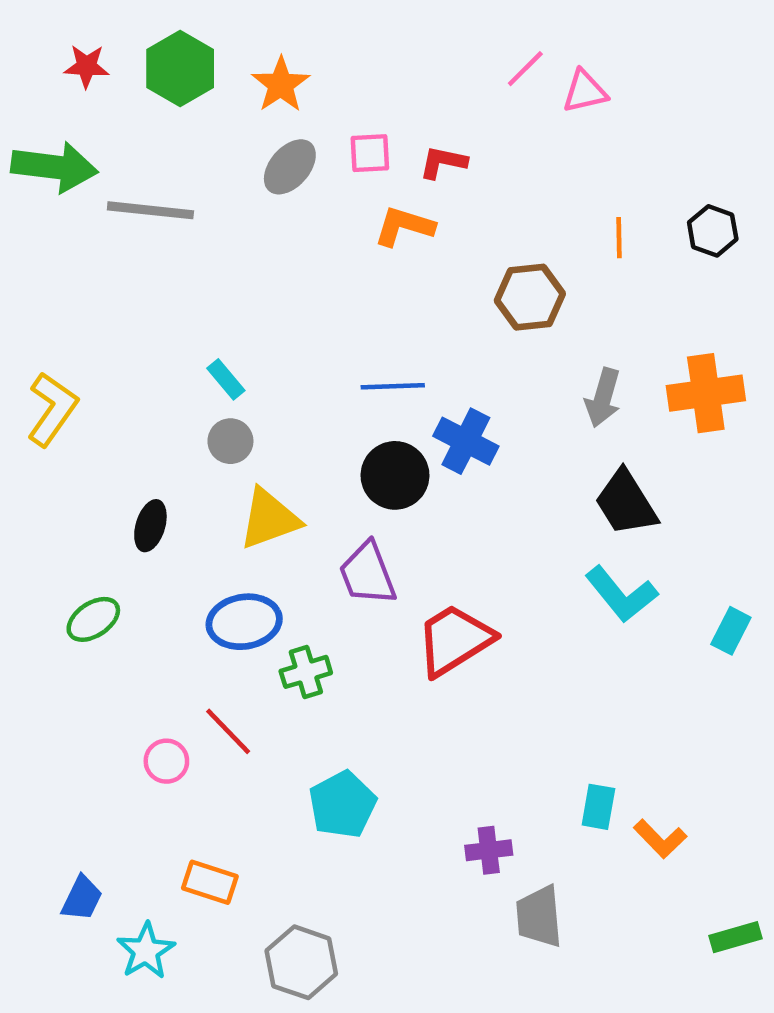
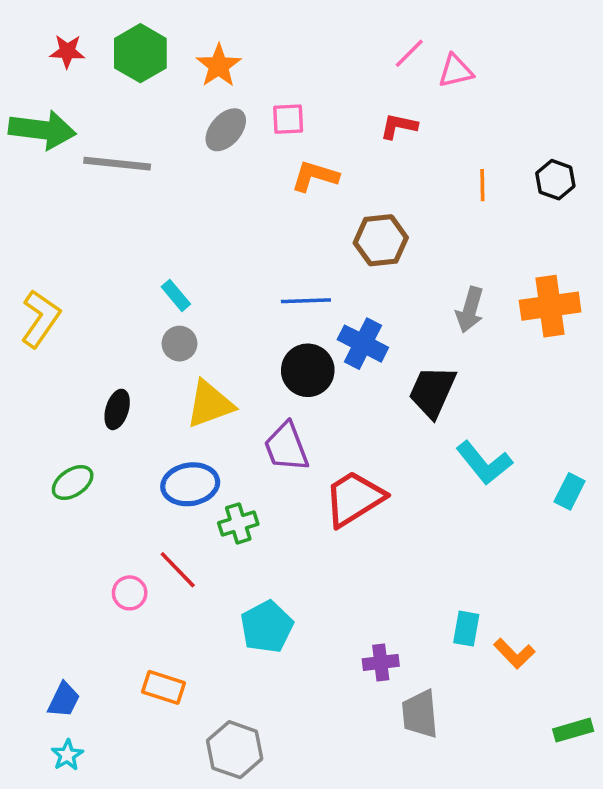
red L-shape: (443, 162) -> (399, 126), moved
brown hexagon: (530, 297) -> (381, 240), moved
black trapezoid: (626, 503) -> (432, 392), moved, turned 56
cyan star: (146, 951) -> (67, 755), moved, size x0.7

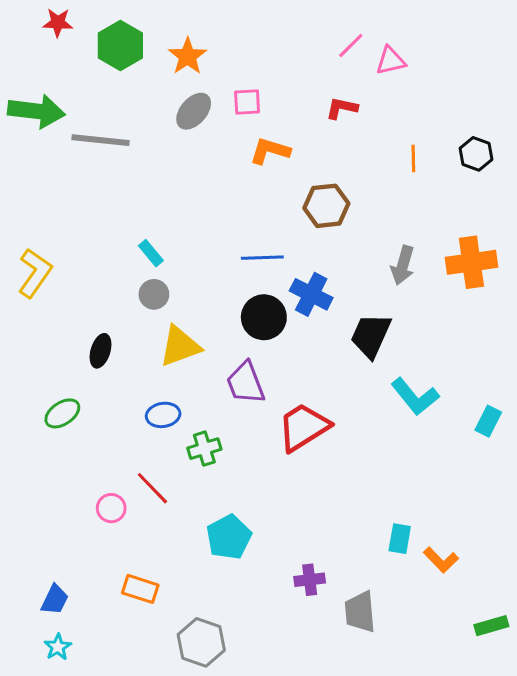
red star: (67, 51) -> (58, 23), moved
blue ellipse: (190, 484) -> (163, 415), size x0.7
purple cross: (381, 662) -> (310, 580), moved

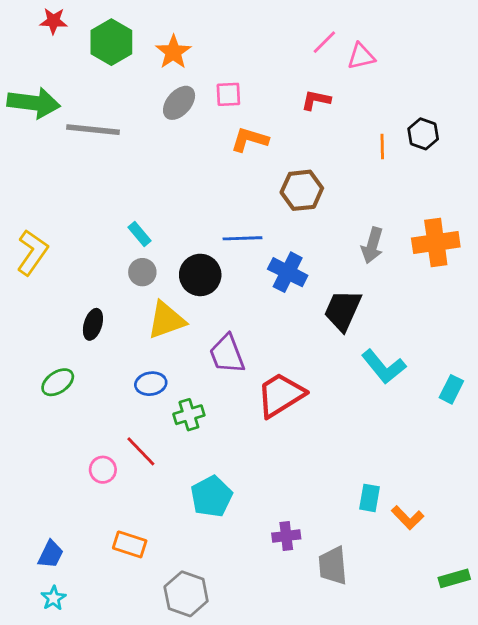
black hexagon: (476, 154) -> (423, 134), moved
black circle: (264, 317) -> (200, 275), moved

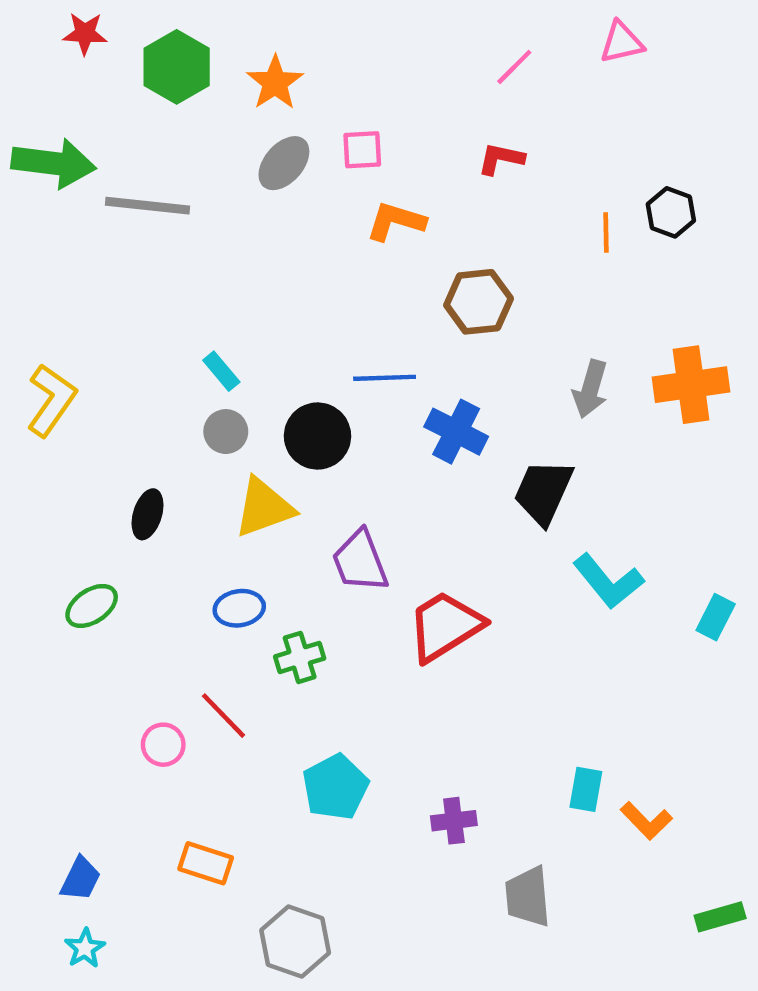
pink triangle: (361, 56) -> (622, 42), moved
purple cross: (286, 536) -> (454, 821), moved

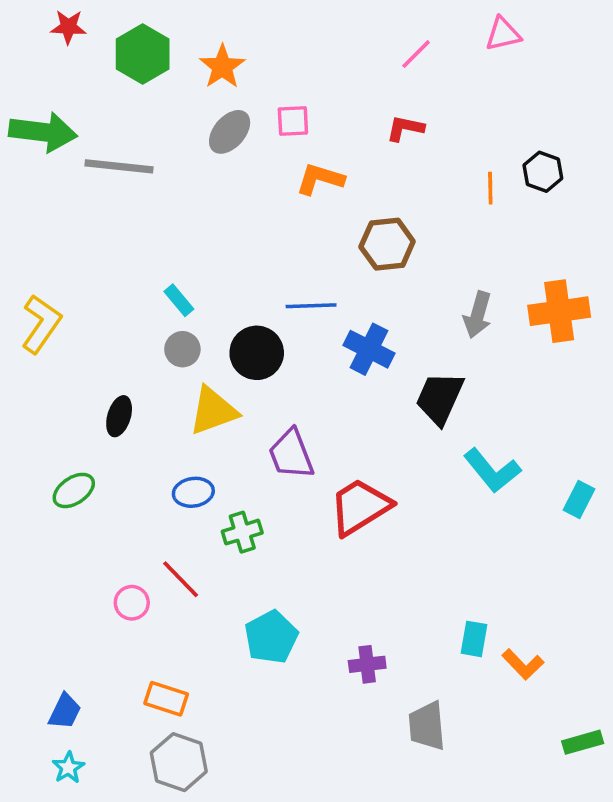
gray hexagon: (295, 941) -> (179, 762), moved

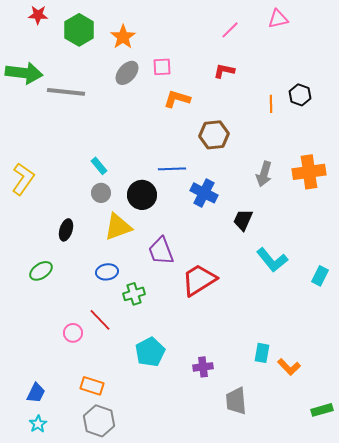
black trapezoid: (440, 398) -> (243, 220), size x0.7

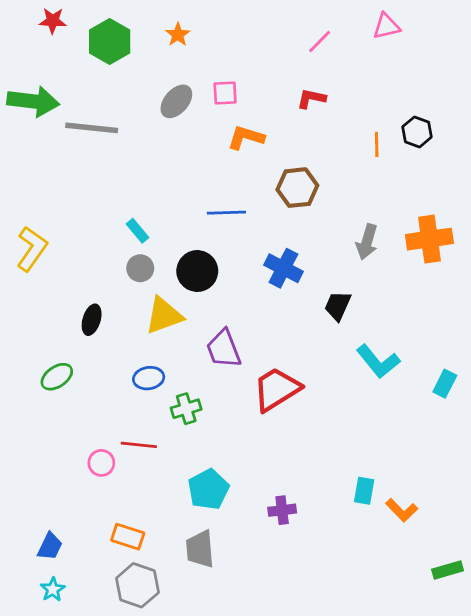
orange star: (123, 37) -> (178, 35), moved, size x0.7
blue line: (172, 169) -> (226, 213), moved
red line: (100, 320) -> (139, 445), turned -40
gray trapezoid: (236, 401) -> (200, 549), moved

